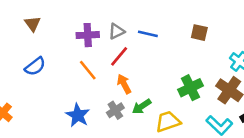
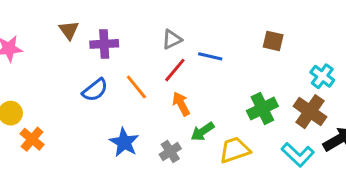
blue line: (148, 34) -> (210, 56), moved
purple cross: (88, 35) -> (104, 44), moved
blue semicircle: (35, 66) -> (95, 90), moved
gray cross: (115, 110) -> (170, 151), moved

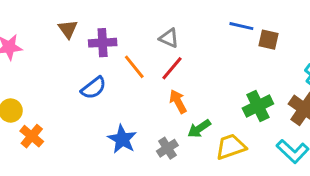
gray triangle: (172, 39) -> (169, 38), turned 50
blue line: (210, 56) -> (241, 26), moved
orange line: (136, 87) -> (134, 67), moved

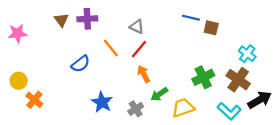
purple cross: (103, 43) -> (87, 19), moved

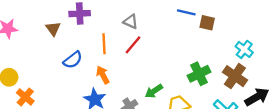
brown triangle: (61, 20) -> (53, 29), moved
orange line: (111, 48) -> (104, 44), turned 36
orange arrow: (144, 74) -> (103, 75), moved

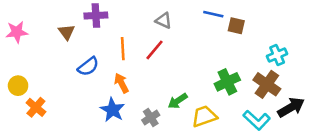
gray triangle: (131, 22) -> (164, 21), moved
cyan cross: (244, 49) -> (277, 55), turned 30

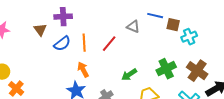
gray triangle: (164, 21) -> (133, 27), moved
cyan cross: (277, 55) -> (189, 37), moved
blue semicircle: (88, 66) -> (62, 44), moved
green arrow: (178, 101) -> (129, 75), moved

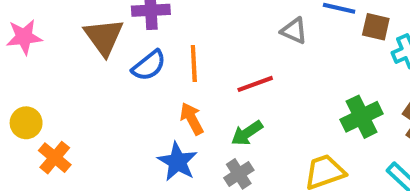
brown triangle: (40, 30) -> (104, 37), size x1.5
red line: (109, 44) -> (255, 84), moved, turned 30
green arrow: (129, 75) -> (247, 133), moved

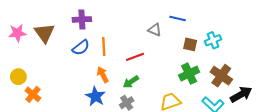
brown square: (376, 27) -> (190, 44), moved
brown triangle: (104, 37) -> (44, 33), moved

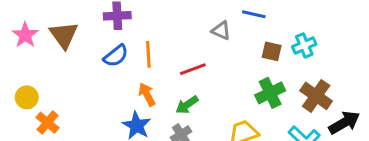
pink star: (17, 33) -> (25, 35), turned -30

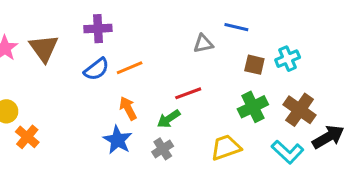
gray triangle: (221, 31) -> (203, 44), turned -36
orange line: (148, 54) -> (130, 68), turned 70
red line: (193, 69) -> (188, 93), moved

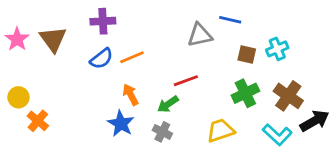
gray triangle: (203, 44) -> (200, 35), size x1.4
gray cross: (163, 149) -> (162, 132), turned -30

